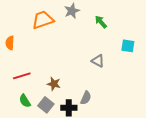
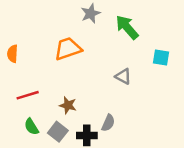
orange trapezoid: (43, 20) -> (68, 49), moved
green arrow: (101, 22) -> (127, 27), size x1.5

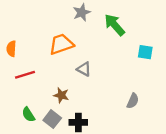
gray triangle: (123, 76) -> (84, 69), moved
red line: (28, 95) -> (25, 75), moved
gray semicircle: (108, 123) -> (133, 101), moved

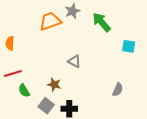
orange trapezoid: (61, 44) -> (50, 21), moved
red line: (25, 75) -> (13, 73), moved
green semicircle: (28, 115) -> (24, 91), moved

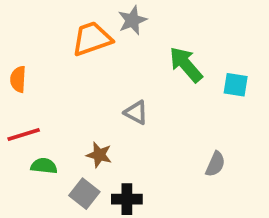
green arrow: (102, 22) -> (186, 65), moved
green semicircle: (24, 91) -> (44, 166), turned 128

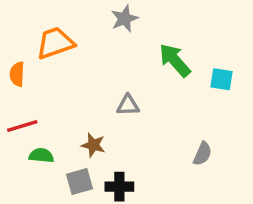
orange trapezoid: (92, 39) -> (55, 43), moved
gray triangle: (136, 112) -> (128, 105), turned -30
gray square: (84, 194) -> (79, 181), turned 36

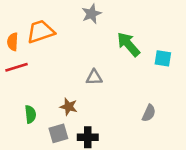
orange semicircle: (17, 74) -> (13, 42), moved
red line: (22, 126) -> (16, 67), moved
green semicircle: (41, 155) -> (30, 114), turned 78

